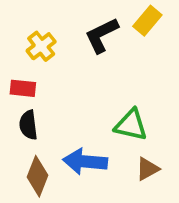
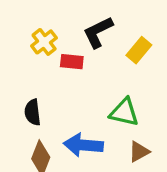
yellow rectangle: (147, 21) -> (139, 50), moved
red rectangle: (23, 88) -> (72, 62), moved

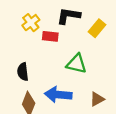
black L-shape: (98, 32) -> (69, 16), turned 35
green triangle: (124, 112) -> (76, 64), moved

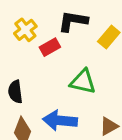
red rectangle: (50, 36) -> (50, 47), turned -35

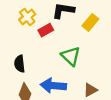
green triangle: (83, 82) -> (71, 56), turned 30

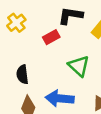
yellow cross: (27, 17) -> (16, 23), moved

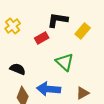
black semicircle: (22, 74) -> (18, 69), turned 119

